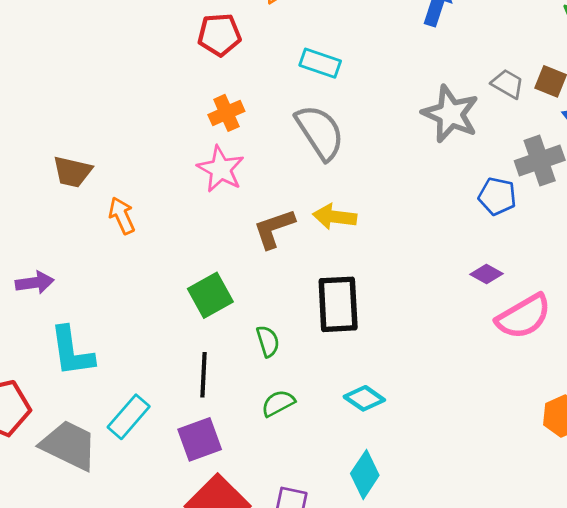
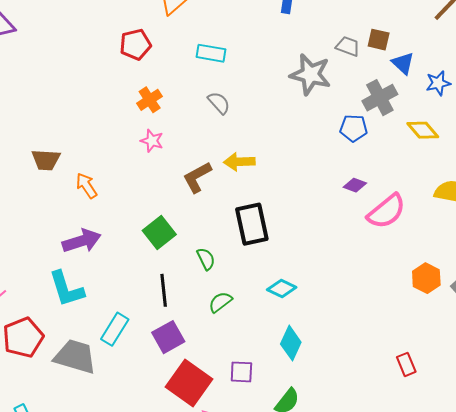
gray semicircle: (320, 132) -> (219, 103), size x0.6
pink star: (221, 169) -> (152, 141), size x0.7
purple arrow: (35, 283) -> (82, 241), moved, size x1.4

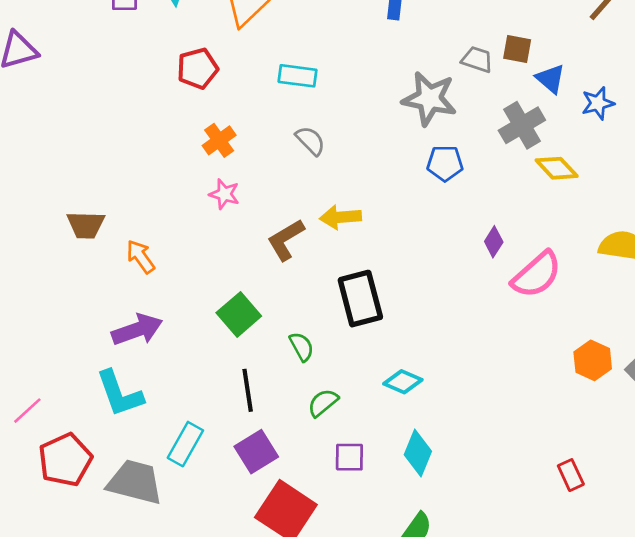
blue pentagon: (354, 128) -> (445, 163), moved
yellow diamond: (423, 130) -> (557, 168), moved
purple diamond: (355, 185) -> (494, 242), turned -75
purple square: (241, 372) -> (349, 457), moved

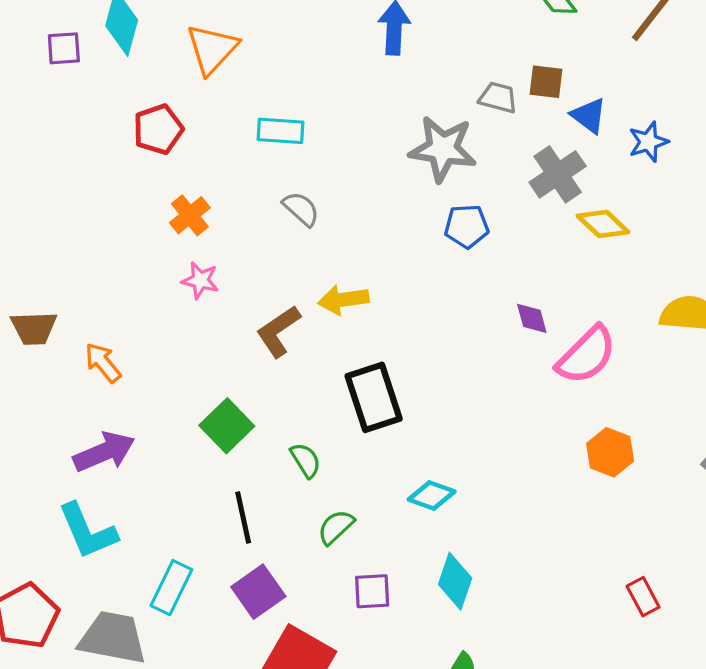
purple diamond: (494, 242) -> (532, 318), turned -44
orange hexagon: (593, 360) -> (610, 452), moved

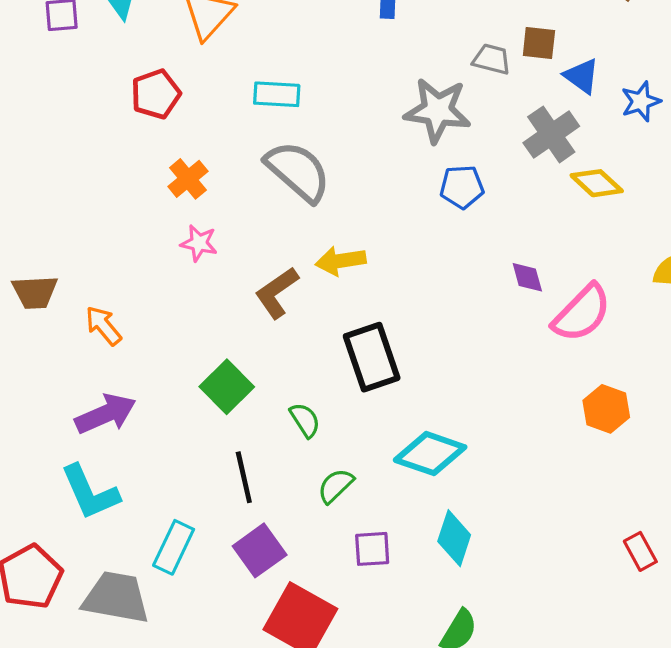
gray semicircle: (301, 209) -> (298, 171), size x1.8
cyan diamond: (432, 495) -> (430, 454), size x1.5

